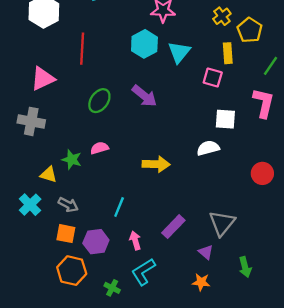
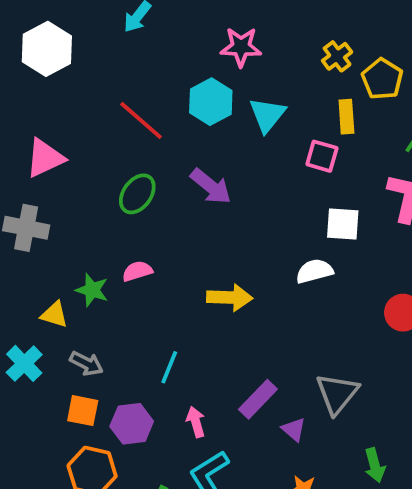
red line: (82, 49) -> (141, 120), moved, turned -52
purple triangle: (206, 252) -> (294, 429), moved

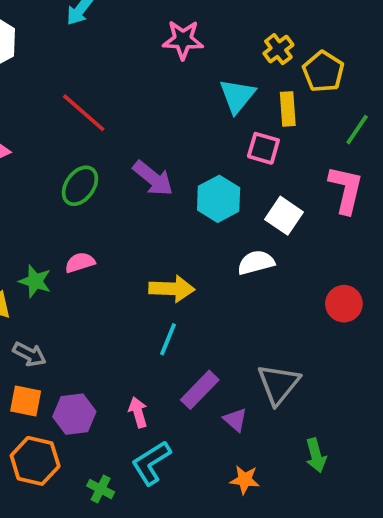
cyan hexagon: (211, 102) -> (219, 199), moved
cyan triangle: (267, 115) -> (237, 96), moved
white square: (343, 224) -> (284, 216), turned 30
cyan line: (169, 367) -> (168, 339), moved

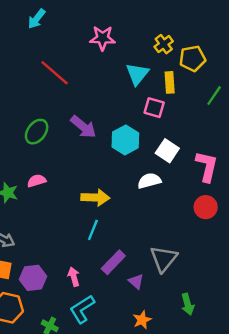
yellow pentagon: (323, 72) -> (192, 58), turned 30
red line: (84, 113) -> (55, 73), moved
pink L-shape: (346, 189) -> (207, 166), moved
orange star: (245, 480) -> (142, 320), turned -30

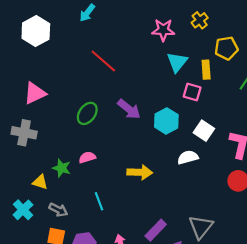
pink star: (103, 38) -> (163, 30), moved
yellow cross: (164, 44) -> (200, 20), moved
cyan line: (93, 230) -> (99, 201), moved, turned -42

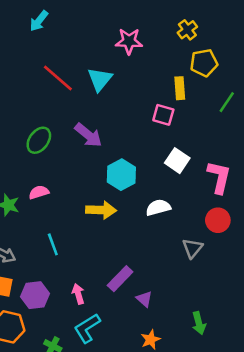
yellow cross: (200, 20) -> (187, 30), moved
cyan triangle: (177, 62) -> (100, 79), moved
cyan hexagon: (166, 121) -> (121, 175), moved
white semicircle: (188, 157) -> (158, 208), moved
gray triangle: (201, 227) -> (192, 248), moved, size x0.7

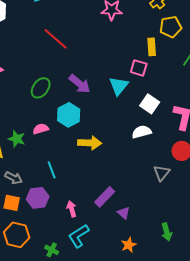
cyan triangle: (100, 79) -> (119, 86), moved
cyan hexagon: (121, 175) -> (69, 115), moved
white semicircle: (158, 208) -> (142, 132), moved
purple hexagon: (35, 295) -> (38, 198), moved

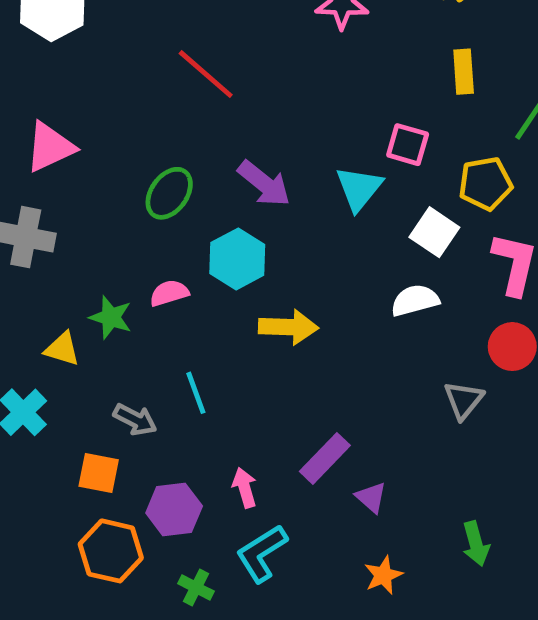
yellow pentagon: (171, 27) -> (485, 184), moved
yellow rectangle: (152, 47) -> (464, 72), moved
gray arrow: (14, 178) -> (135, 420), moved
purple hexagon: (38, 198) -> (174, 510), moved

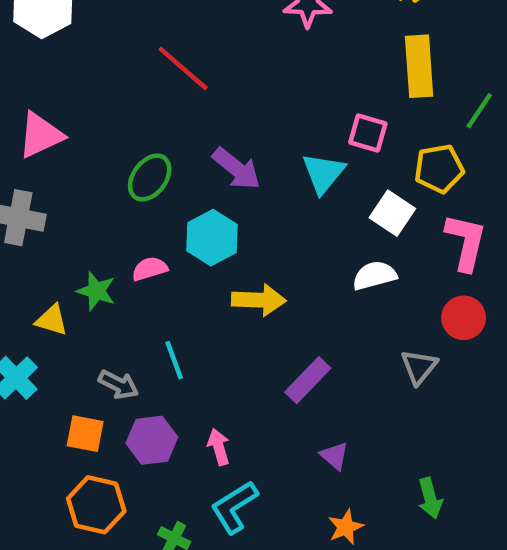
yellow rectangle: (464, 72) -> (419, 66), size x1.5
purple rectangle: (325, 458) -> (308, 380), moved
purple hexagon: (174, 510) -> (152, 440), moved

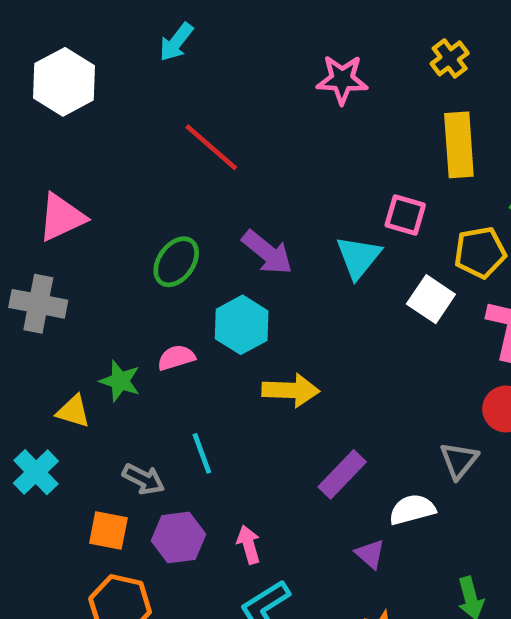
white semicircle: (375, 275) -> (412, 509), moved

